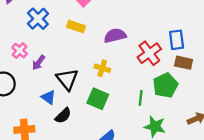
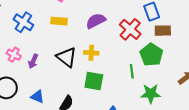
black triangle: (67, 79) -> (66, 57), moved
blue triangle: (49, 97) -> (37, 97), moved

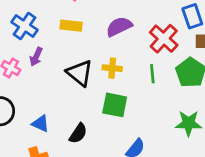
purple arrow: (33, 61) -> (36, 57), moved
green line: (132, 71) -> (152, 74), moved

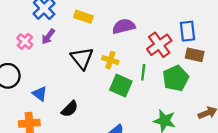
green square: (115, 105) -> (121, 86), moved

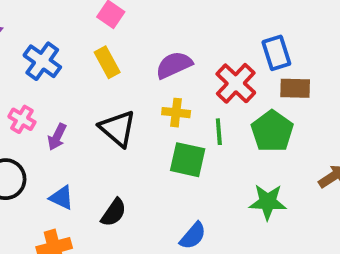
yellow rectangle: (83, 17) -> (107, 62), turned 54
purple arrow: (48, 37) -> (57, 137), moved
yellow cross: (110, 60) -> (176, 113), moved

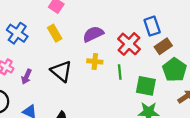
brown rectangle: (295, 88) -> (163, 46), turned -35
green pentagon: (272, 131) -> (175, 70), moved
green square: (188, 160) -> (146, 86), moved

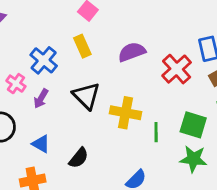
blue cross: (17, 33) -> (44, 60), moved
yellow cross: (95, 61) -> (126, 113), moved, size x1.5
green line: (120, 72) -> (156, 132), moved

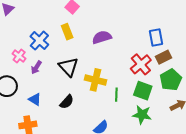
red cross: (177, 69) -> (141, 64), moved
black semicircle: (79, 158) -> (67, 102), moved

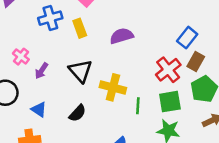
blue rectangle: (156, 37) -> (187, 38), turned 48
blue cross: (39, 41) -> (50, 18), moved, turned 30
brown rectangle: (163, 57) -> (196, 62), turned -35
green square: (143, 91) -> (170, 102), turned -30

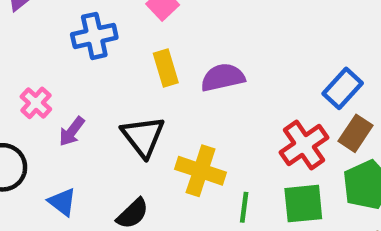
yellow rectangle: (80, 28) -> (166, 68), moved

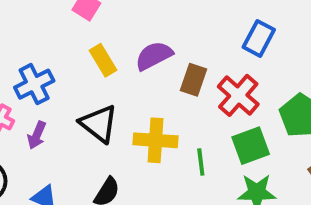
blue cross: (94, 36) -> (34, 84), moved
brown rectangle: (355, 133) -> (193, 80), moved

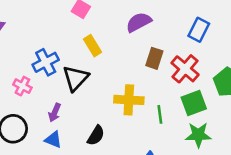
purple semicircle: (154, 56) -> (139, 22), moved
black triangle: (99, 124) -> (76, 78), moved, turned 36
purple arrow: (37, 135) -> (55, 113), moved

